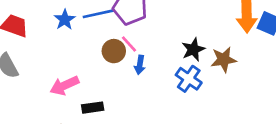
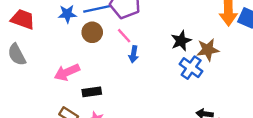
blue star: (65, 20) -> (67, 14), turned 30
brown circle: (114, 51) -> (92, 32), moved
blue cross: (189, 79) -> (191, 68), moved

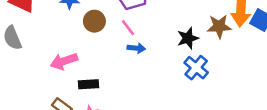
brown star: (208, 50) -> (219, 26), moved
blue arrow: (134, 54) -> (136, 48), turned -98

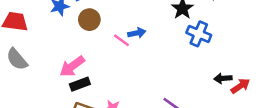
pink line: (128, 28) -> (121, 40), moved
black rectangle: (88, 84) -> (80, 84), moved

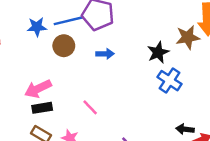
blue arrow: (137, 33) -> (105, 54), moved
pink line: (121, 40) -> (90, 107), moved

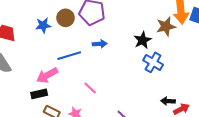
blue line: (69, 21) -> (69, 56), moved
brown circle: (64, 46) -> (66, 18), moved
black rectangle: (42, 108) -> (39, 94), moved

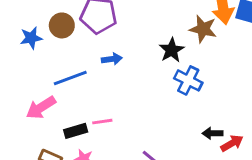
brown star: (166, 26) -> (203, 29), turned 30
pink line: (90, 88) -> (102, 122), turned -48
black rectangle: (39, 94) -> (76, 131), moved

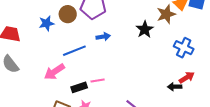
brown star: (203, 29) -> (166, 14), turned -30
blue cross: (188, 80) -> (184, 48), moved
red arrow: (232, 143) -> (187, 77), moved

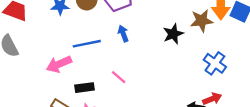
blue arrow: (103, 37) -> (123, 34), turned -112
pink line: (98, 80) -> (119, 77), moved, turned 40

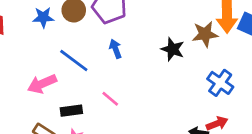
black star: (173, 34) -> (173, 49), turned -30
blue line: (87, 44) -> (74, 61), turned 48

